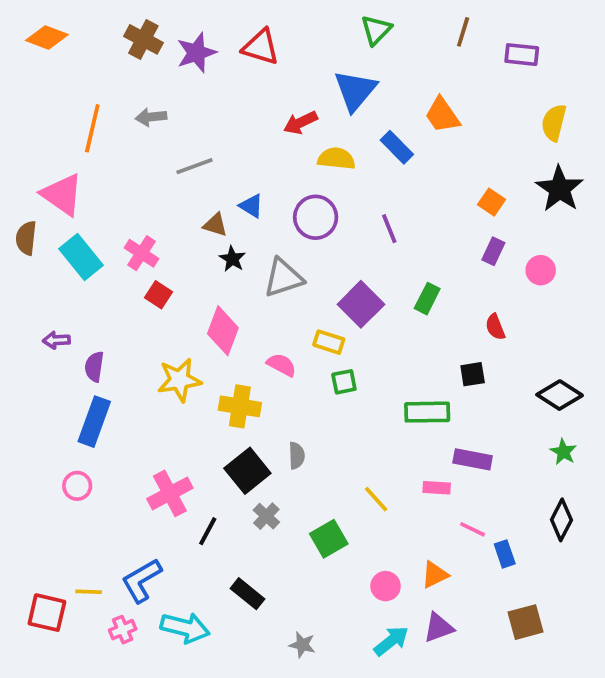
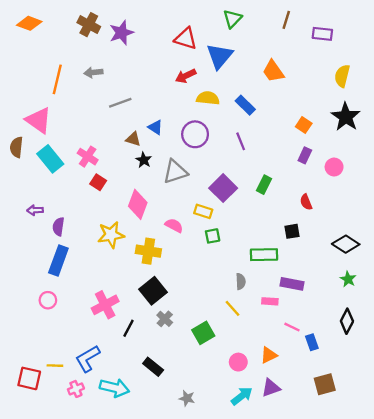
red triangle: (261, 47) -> (186, 39), moved
blue rectangle: (397, 147) -> (245, 105), moved
gray semicircle: (297, 456) -> (241, 281), moved

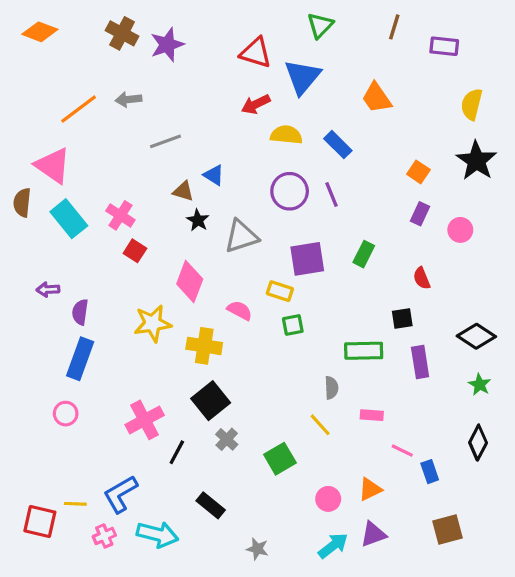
orange line: (57, 79) -> (79, 109), turned 40
purple circle: (195, 134) -> (290, 191), moved
purple square: (223, 188) -> (307, 259), turned 36
purple rectangle: (292, 284) -> (420, 362), moved, turned 70

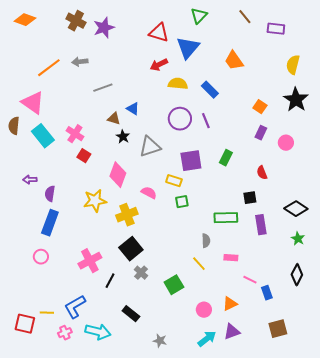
brown line: (394, 27) -> (245, 17), turned -56
yellow cross: (204, 346) -> (127, 215), turned -30

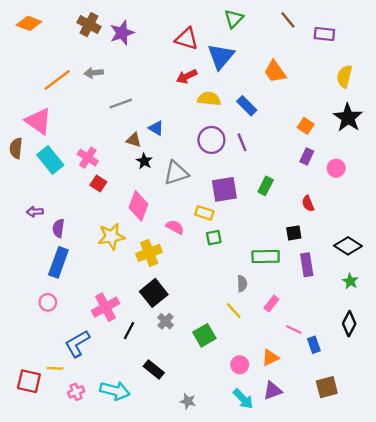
pink rectangle: (231, 258) -> (271, 304), turned -56
blue L-shape: (75, 307) -> (77, 344), moved
cyan arrow: (207, 339) -> (243, 399), turned 84

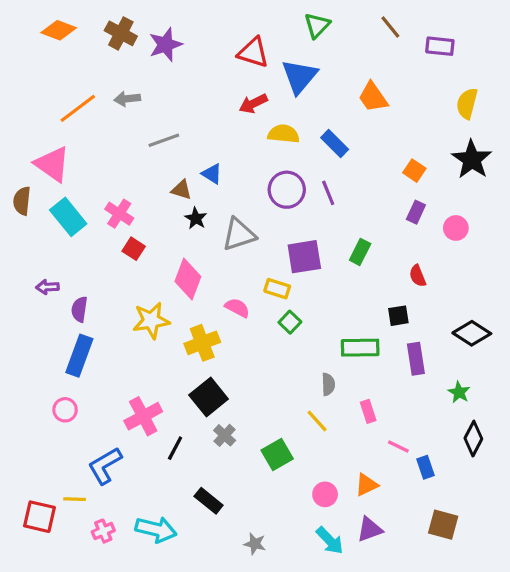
orange diamond: (29, 23) -> (59, 30), moved
green square: (214, 238) -> (290, 322), turned -35
green star: (350, 281) -> (459, 392), moved
pink rectangle: (271, 304) -> (368, 411), turned -56
brown square: (327, 387) -> (443, 525), turned 30

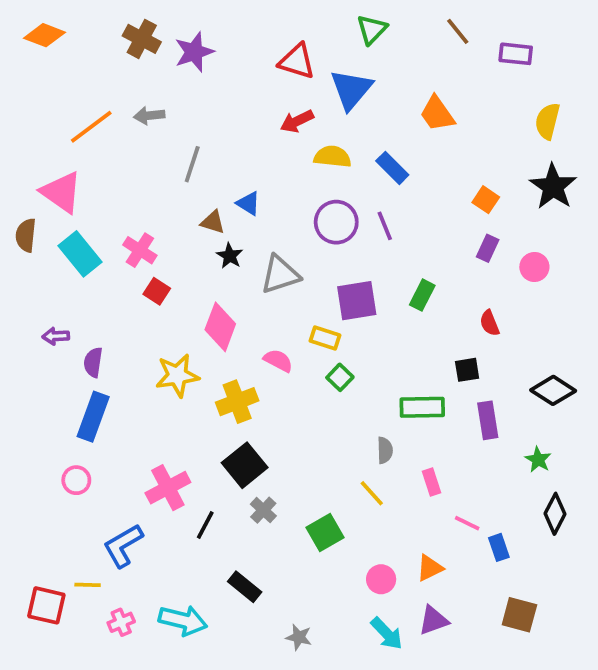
orange diamond: (59, 30) -> (45, 35), moved
gray line: (164, 140) -> (192, 164), turned -52

